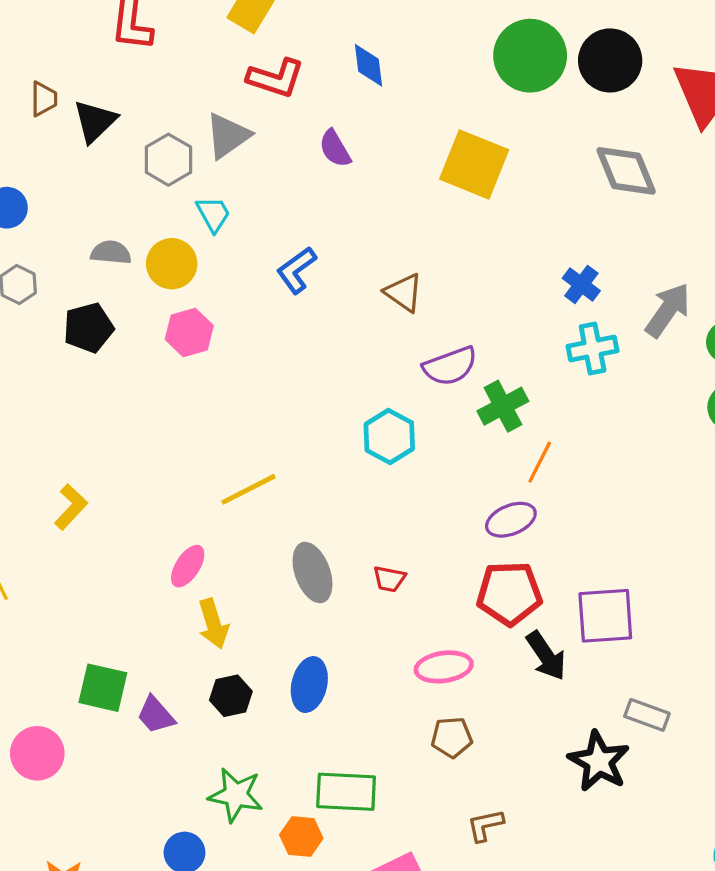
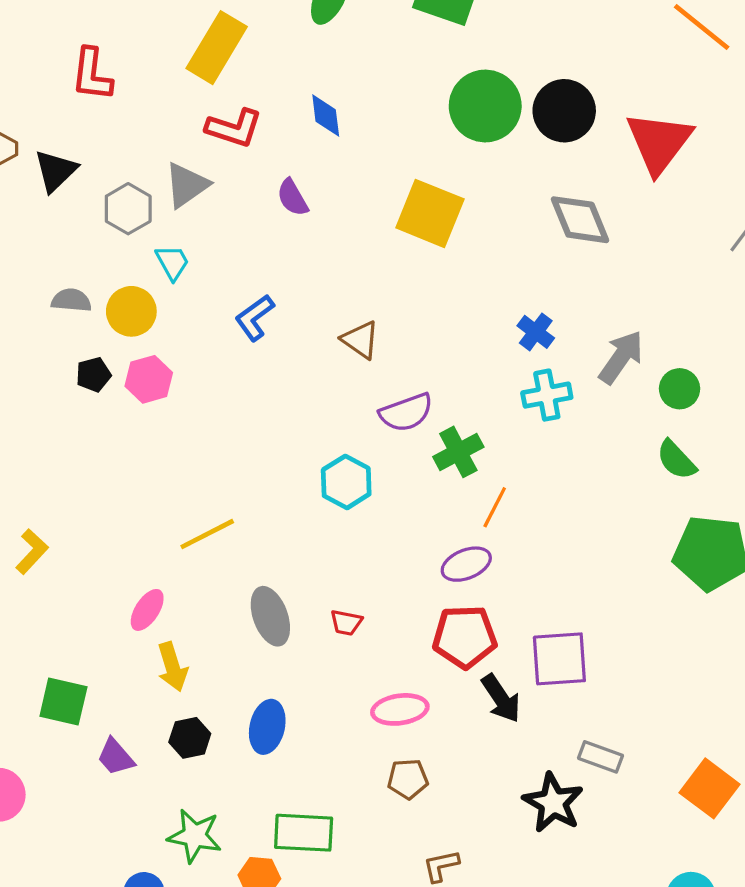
black pentagon: (88, 328) -> (93, 375), moved, size x0.7
green square: (103, 688) -> (63, 702), moved

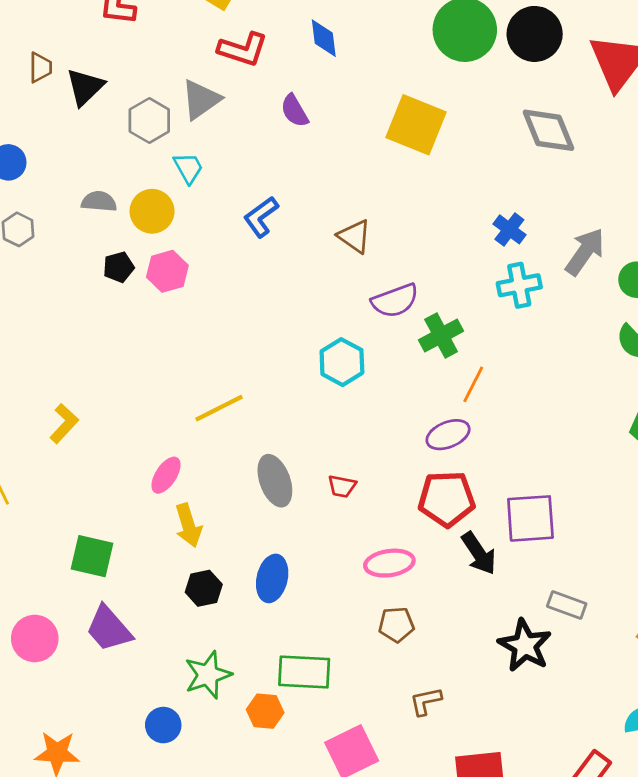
purple trapezoid: (116, 757) -> (109, 629), moved, size x1.4
green star: (195, 836) -> (208, 675), turned -30

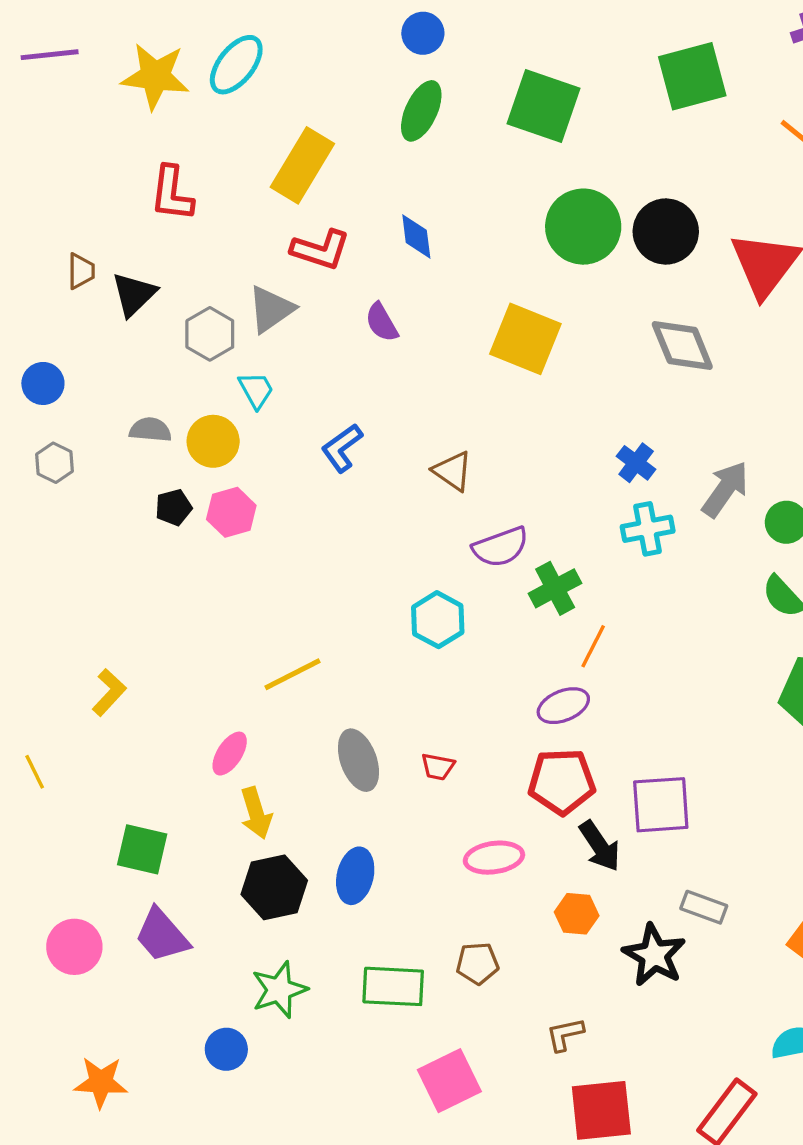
black hexagon: (204, 588) -> (274, 887), size x1.5
brown pentagon: (396, 625) -> (477, 963), moved
brown L-shape: (426, 701) -> (565, 1034), moved
orange hexagon: (265, 711) -> (577, 914), moved

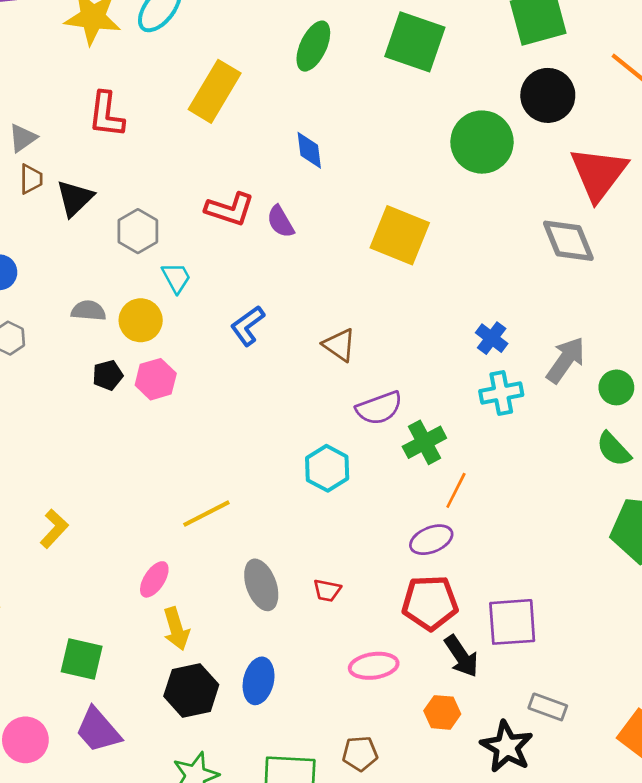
green circle: (583, 227) -> (482, 142), moved
black circle: (666, 231) -> (548, 95), moved
red L-shape: (320, 250) -> (230, 209), moved
gray triangle: (271, 309) -> (23, 138), moved, size x0.7
gray diamond: (682, 345) -> (568, 241), moved

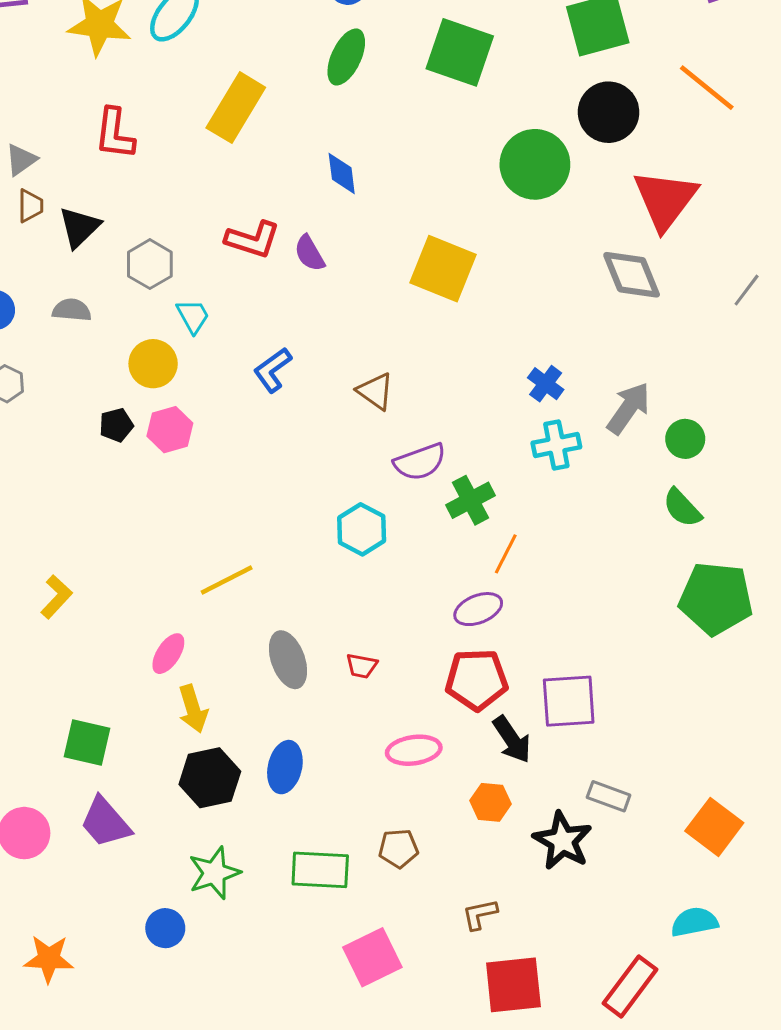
gray semicircle: (89, 311) -> (72, 310), moved

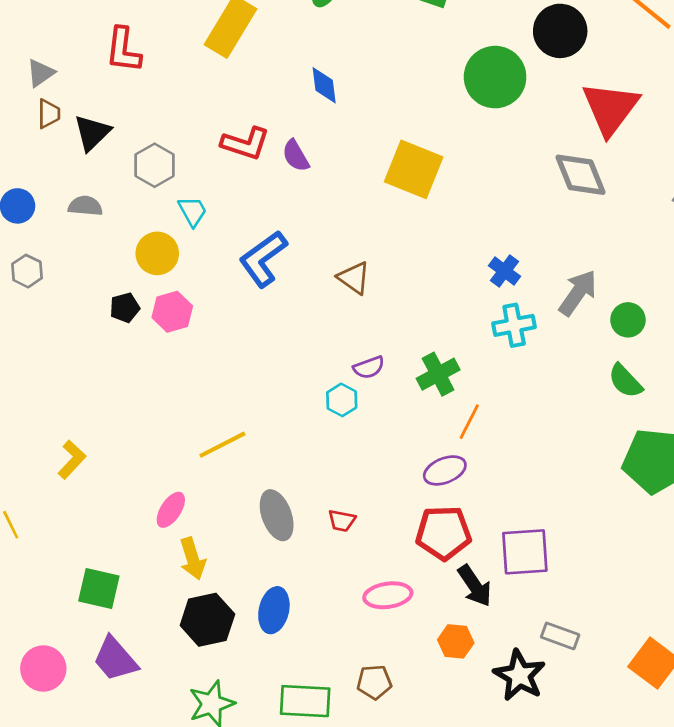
blue L-shape: (273, 370) -> (263, 259), size x1.4
purple semicircle: (420, 462) -> (369, 367), moved, size x0.7
cyan hexagon: (362, 529) -> (342, 400), size x0.7

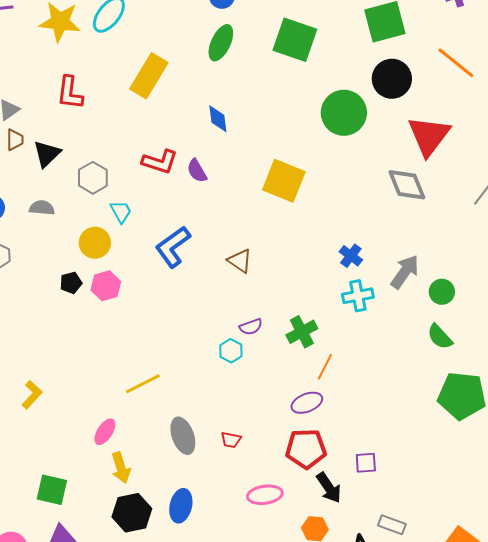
purple square: (525, 552) -> (366, 463), size x0.6

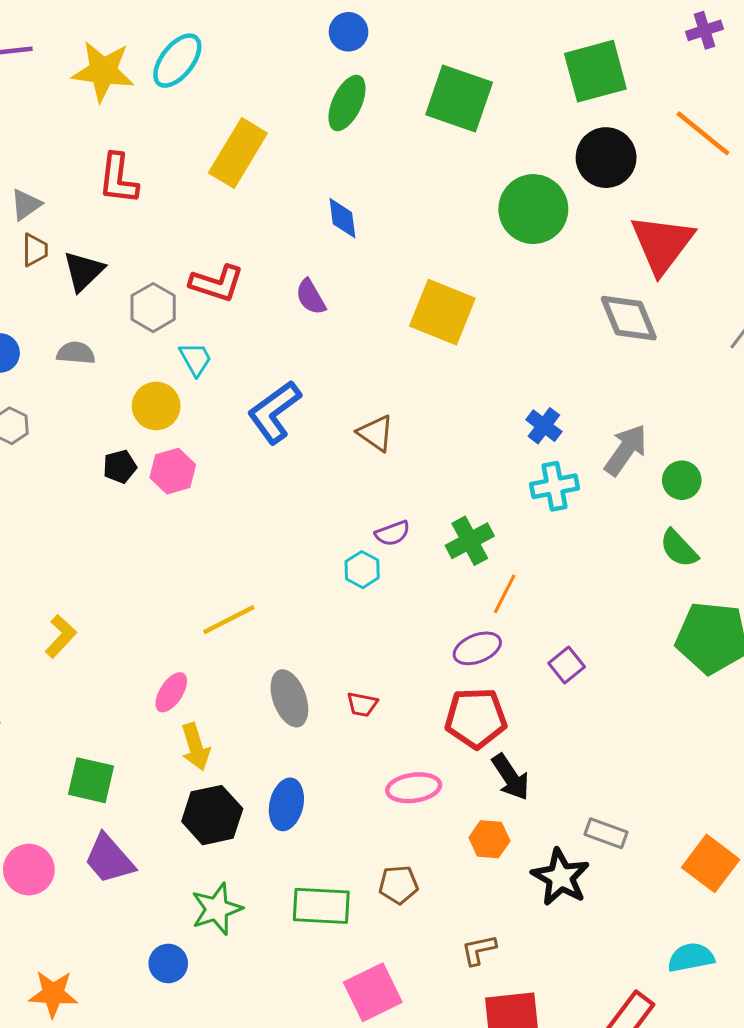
red L-shape: (160, 162) -> (217, 283), moved
purple square: (366, 463) -> (567, 665), moved, turned -35

